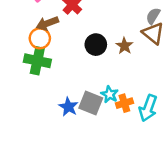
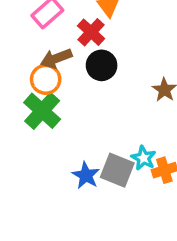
black circle: (96, 45) -> (102, 65), moved
green cross: (37, 61) -> (42, 111), turned 30

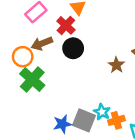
orange circle: (46, 79) -> (23, 57), moved
blue star: (86, 175) -> (62, 124), turned 30

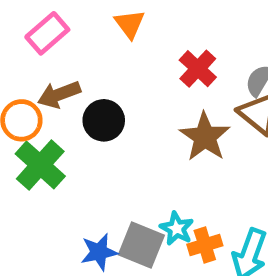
red cross: (66, 25) -> (198, 69), moved
black circle: (73, 48) -> (104, 120), moved
brown star: (116, 65) -> (205, 137), size x1.5

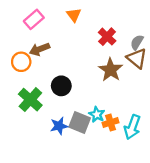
black circle: (104, 120) -> (61, 86), moved
green cross: (40, 165) -> (30, 100), moved

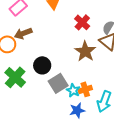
gray square: (80, 123) -> (58, 83), moved, turned 36
orange cross: (111, 123) -> (85, 89), moved
blue star: (59, 126) -> (77, 110), moved

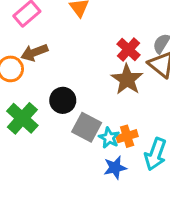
red cross: (82, 22) -> (129, 50), moved
gray square: (58, 83) -> (87, 127), turned -30

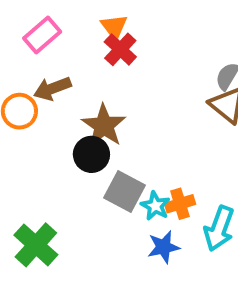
red cross: (129, 50) -> (120, 49), moved
brown star: (127, 79) -> (104, 126), moved
green cross: (22, 118) -> (36, 245), moved

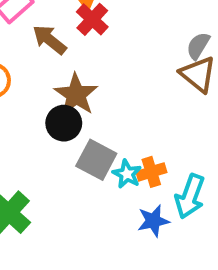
brown arrow: (52, 89) -> (50, 40), moved, turned 60
blue star: (164, 247) -> (153, 221), moved

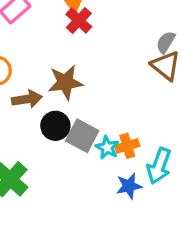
brown arrow: (50, 40) -> (27, 99), moved, turned 132
brown star: (76, 95) -> (65, 82), turned 30
black circle: (64, 123) -> (55, 126), moved

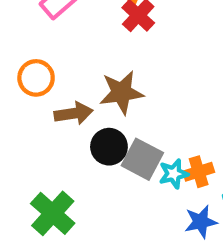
cyan star: (107, 148) -> (174, 174), turned 30

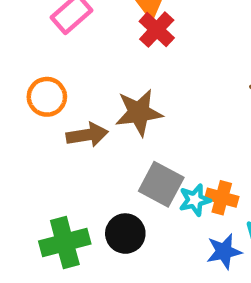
black circle: (109, 147) -> (125, 234), moved
orange cross: (199, 172) -> (222, 198), turned 32
green cross: (53, 213) -> (65, 243), turned 33

